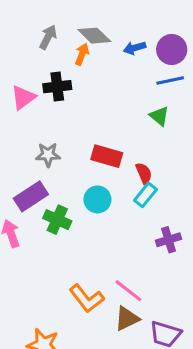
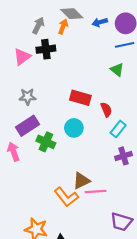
gray arrow: (48, 37) -> (38, 25), moved
gray star: (48, 155) -> (28, 97), moved
cyan rectangle: (145, 195) -> (118, 129), moved
pink line: (128, 291) -> (95, 192), turned -42
brown triangle: (127, 319) -> (81, 181), moved

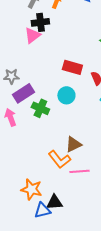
pink triangle: (22, 57) -> (32, 35), moved
gray star: (28, 97) -> (11, 76), moved
pink line: (95, 192) -> (79, 171), moved

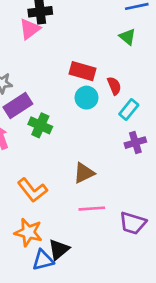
cyan circle: (66, 95) -> (86, 98), moved
orange L-shape: (59, 159) -> (32, 190), moved
black triangle: (54, 202) -> (59, 250), turned -36

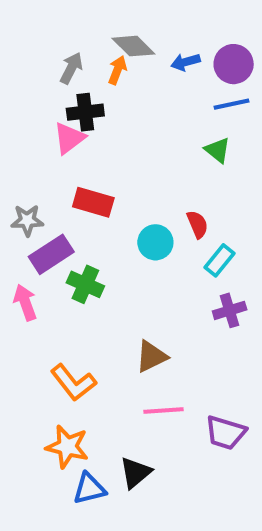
red rectangle: (83, 71) -> (93, 202), moved
black triangle: (59, 250) -> (135, 473), moved

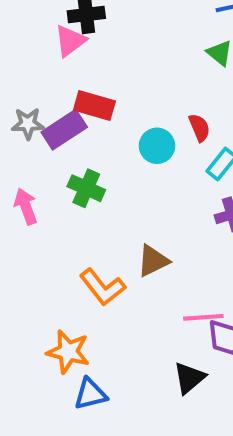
purple rectangle: (51, 254) -> (64, 130), moved
orange L-shape: (73, 383) -> (102, 287), moved
pink line: (163, 411) -> (203, 317), moved
black triangle: (135, 473) -> (189, 378), moved

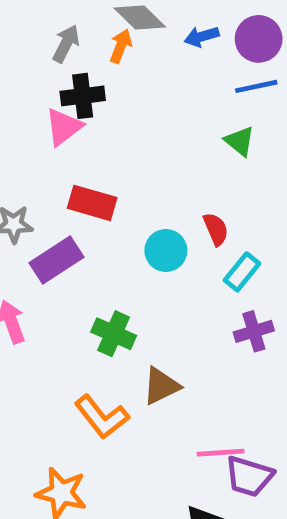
purple rectangle: (64, 130) -> (57, 260), moved
green cross: (86, 188) -> (114, 334), moved

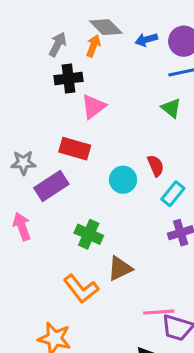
pink triangle: (64, 127) -> (93, 107), moved

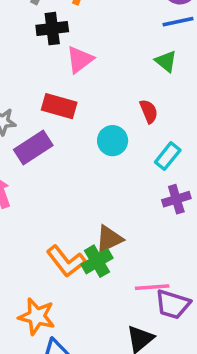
red semicircle: (156, 166) -> (149, 111), moved
green cross: (89, 234) -> (97, 261), moved, turned 36

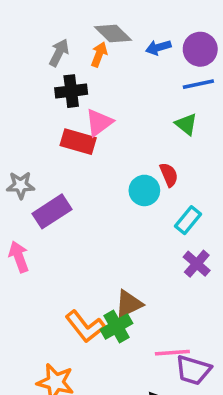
red rectangle: (59, 106) -> (78, 142), moved
cyan circle: (113, 141) -> (144, 190), moved
purple cross: (176, 199) -> (197, 264), turned -32

